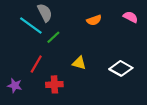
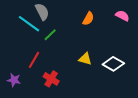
orange semicircle: (94, 20) -> (88, 19), turned -40
yellow triangle: (79, 63) -> (85, 59), moved
red cross: (54, 84) -> (51, 79), turned 35

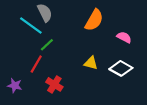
pink semicircle: (122, 16) -> (124, 37), moved
orange semicircle: (88, 19) -> (94, 20), size x1.5
green line: (50, 35) -> (47, 45), moved

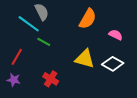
green line: (47, 45) -> (44, 42), turned 72
yellow triangle: (91, 63) -> (85, 59), size x1.5
red line: (36, 64) -> (17, 57), moved

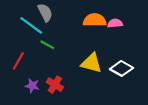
orange semicircle: (88, 19) -> (95, 20), turned -120
pink semicircle: (116, 35) -> (115, 23), moved, turned -32
purple star: (14, 80) -> (32, 86), moved

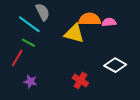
green line: (47, 45) -> (28, 43), moved
yellow triangle: (91, 63) -> (74, 33), moved
red cross: (55, 85) -> (80, 80), moved

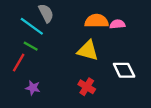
yellow triangle: (74, 33) -> (88, 51), moved
white diamond: (115, 65) -> (124, 70), turned 35

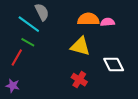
purple star: (33, 88) -> (13, 86), moved

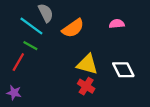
orange semicircle: (88, 19) -> (73, 28), moved, turned 145
yellow triangle: (80, 46) -> (87, 64), moved

